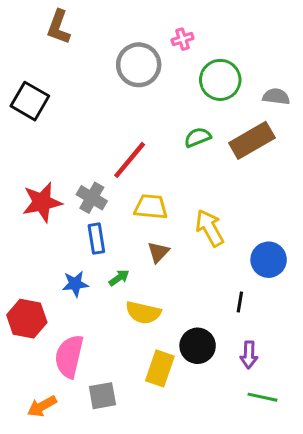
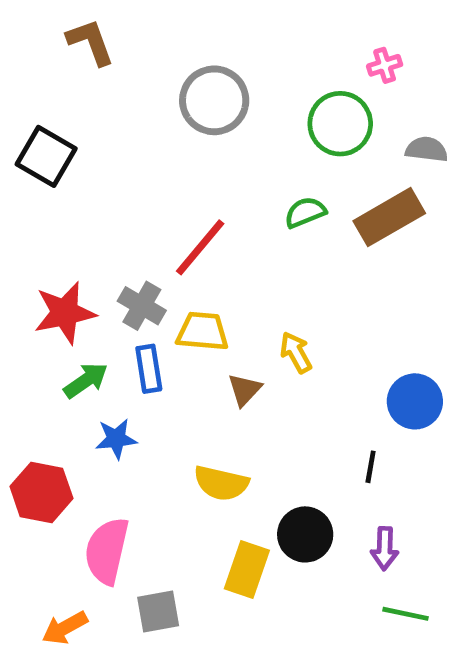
brown L-shape: (59, 27) -> (90, 42), turned 140
pink cross: (182, 39) -> (385, 65), moved
yellow trapezoid: (151, 207) -> (202, 331), moved
yellow arrow: (210, 228) -> (296, 352), moved, size x0.7
green arrow: (119, 278) -> (86, 380), moved, size x1.4

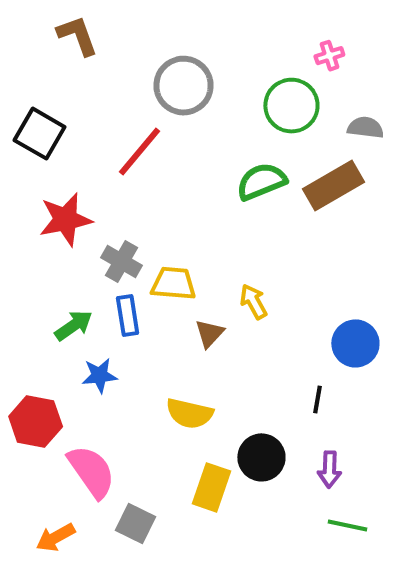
green semicircle: (305, 212) -> (261, 182), size x1.4
red line: (200, 247) -> (140, 152), moved
red star: (65, 313) -> (66, 220), moved
pink semicircle: (107, 551) -> (92, 471), turned 132
gray square: (158, 612) -> (136, 523), turned 36

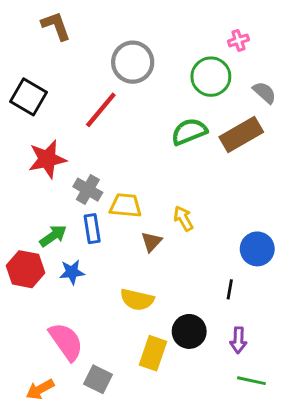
gray semicircle: (365, 128) -> (264, 93), turned 35
red hexagon: (36, 421) -> (26, 269), moved

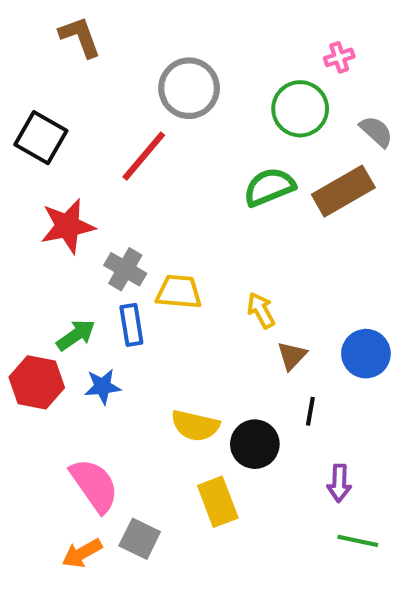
brown triangle: (152, 242) -> (292, 356), moved
black line: (230, 289) -> (310, 411), moved
black circle: (189, 331) -> (255, 444), moved
yellow rectangle: (153, 353) -> (218, 502), turned -40
orange arrow: (40, 389) -> (82, 553), moved

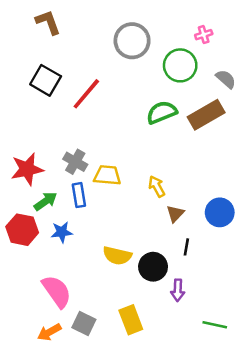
gray circle: (189, 88) -> (132, 41), moved
black square: (41, 138) -> (46, 80), moved
red star: (68, 226) -> (27, 169), moved
purple arrow: (339, 483) -> (178, 290), moved
yellow rectangle: (218, 502) -> (131, 320), moved

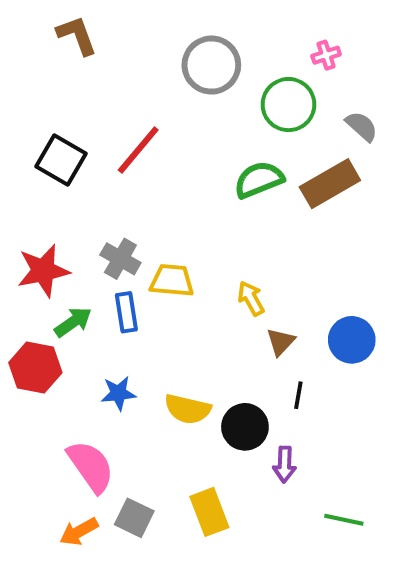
black square: (46, 80) -> (61, 160), moved
blue star: (62, 232) -> (118, 393), moved

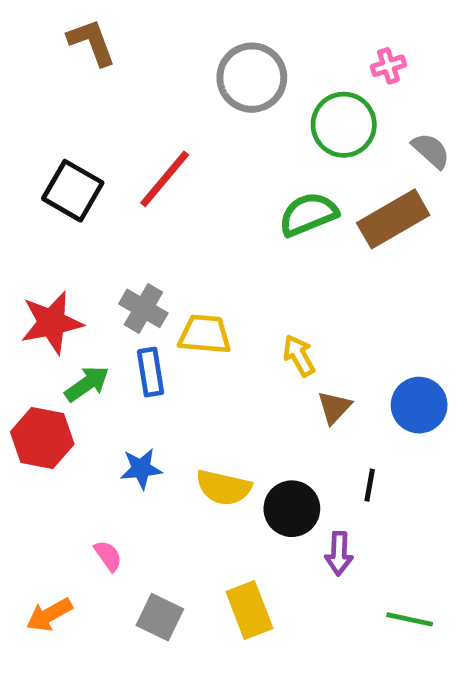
black line: (298, 395) -> (370, 485), moved
pink semicircle: (91, 466) -> (108, 556), size x0.5
orange arrow: (79, 532) -> (49, 615), moved

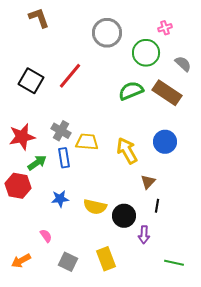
brown rectangle: (393, 219) -> (167, 93), turned 64
yellow arrow: (299, 356) -> (127, 151), size x1.5
blue circle: (419, 405) -> (165, 142), moved
brown triangle: (334, 407) -> (148, 182), moved

